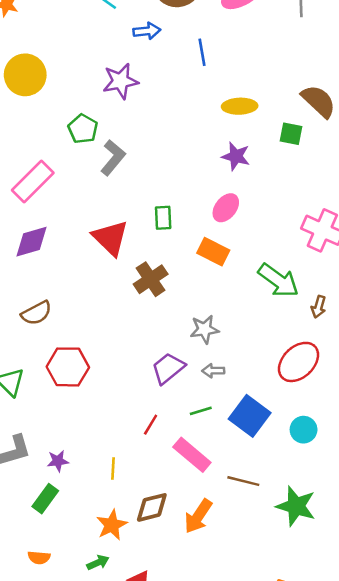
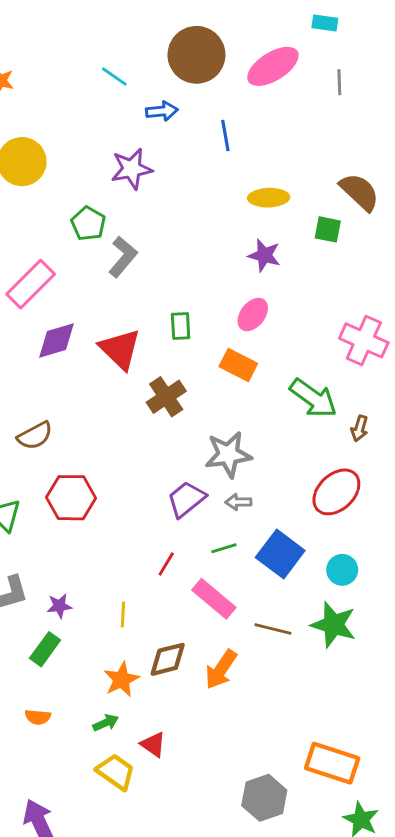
purple diamond: (31, 242) -> (57, 340), moved
gray star: (204, 329) -> (228, 454), size x1.4
green star: (296, 506) -> (334, 625), moved

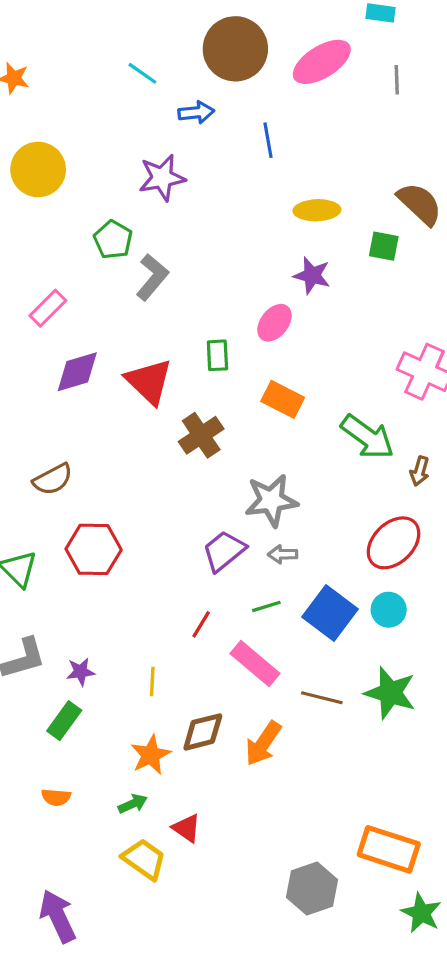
pink rectangle: (31, 284) -> (48, 308), size x0.7
pink ellipse: (253, 315) -> (275, 323), moved
cyan circle: (342, 570) -> (389, 610), moved

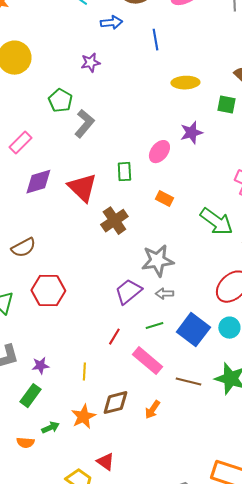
purple star: (162, 178) -> (90, 63), size x0.7
purple star: (312, 275) -> (191, 133), moved, turned -30
orange rectangle: (283, 399) -> (164, 199), size x0.7
orange arrow: (263, 743) -> (152, 410), size x0.7
green arrow: (133, 804) -> (50, 428), moved

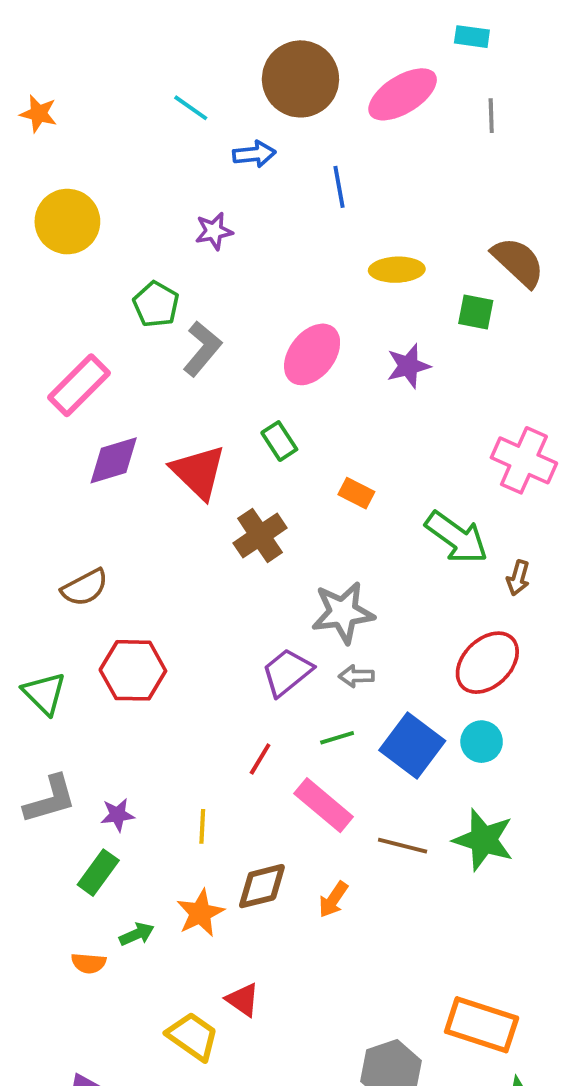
pink rectangle: (20, 143) -> (79, 385), size x1.4
pink ellipse: (159, 152) -> (312, 354), moved, size x1.4
green rectangle: (124, 172) -> (279, 441), turned -30

